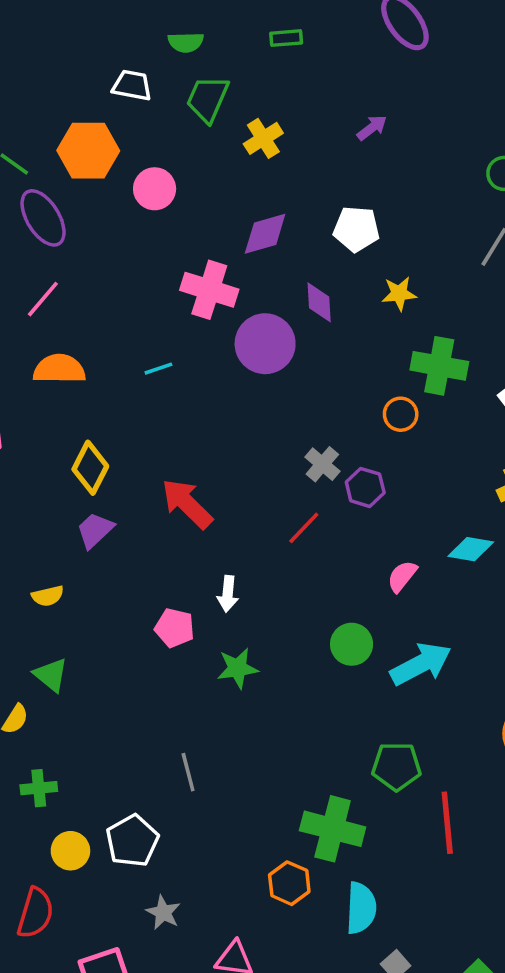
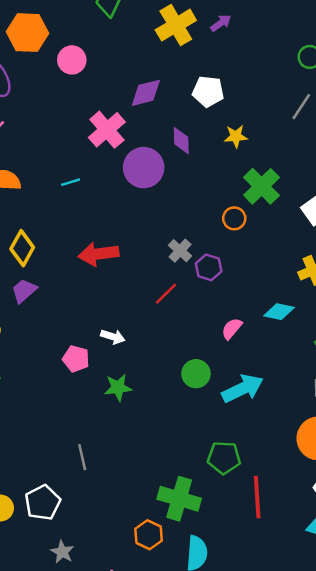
yellow cross: (263, 138) -> (176, 25), moved, size x1.5
pink cross: (209, 290) -> (107, 130), turned 30
green cross: (439, 366) -> (262, 186), turned 33
red arrow: (187, 504) -> (99, 254), moved, turned -54
white arrow: (228, 594) -> (113, 337), turned -80

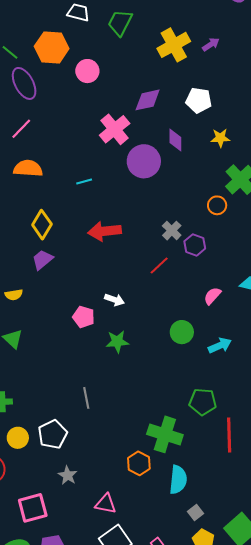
cyan line: (71, 182) -> (84, 182), moved
cyan arrow: (243, 389) -> (220, 345), size x0.7

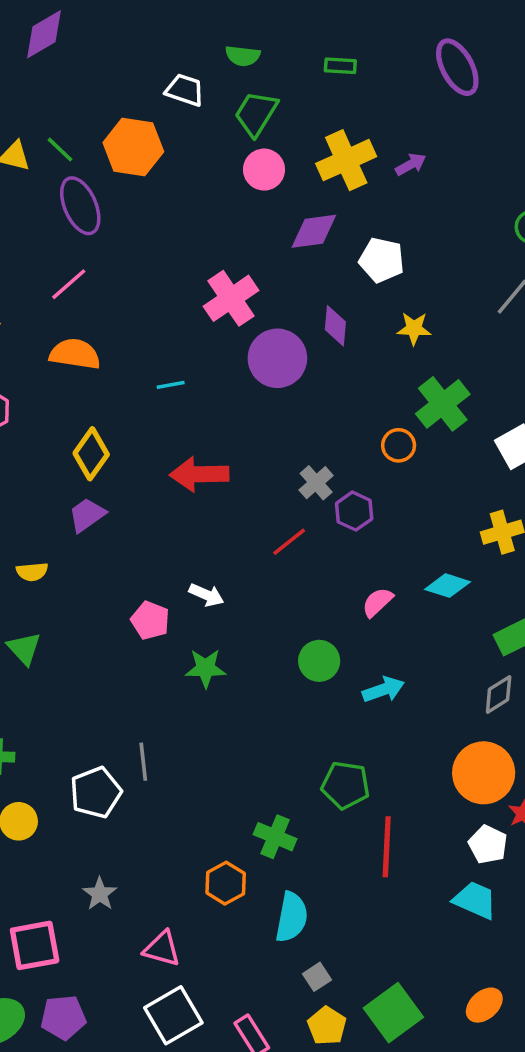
pink circle: (87, 71) -> (264, 170), moved
purple diamond: (148, 100) -> (314, 231), moved
white pentagon: (53, 434) -> (96, 793), moved
green cross: (165, 434) -> (275, 837), size x0.7

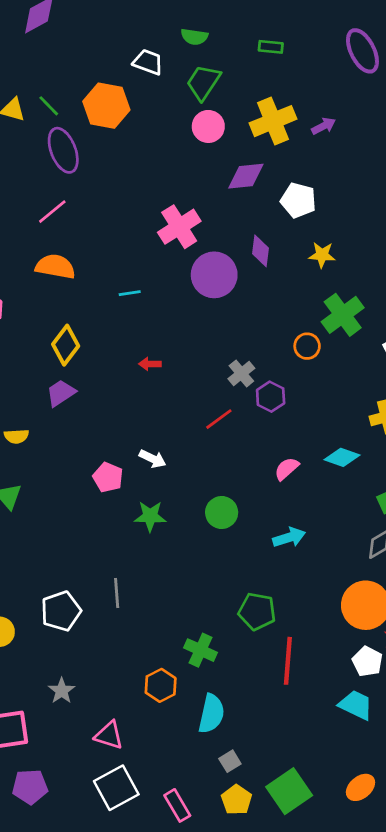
red arrow: (199, 474) -> (150, 364), size x0.5
green circle: (319, 661) -> (222, 512), moved
gray line: (143, 762) -> (117, 593), moved

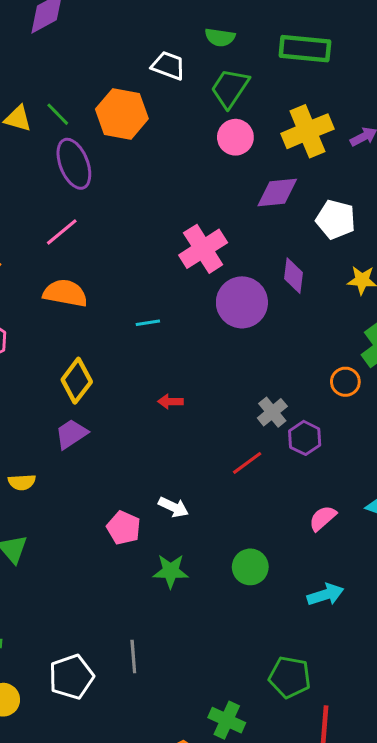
green rectangle: (271, 47) -> (305, 49), size x1.8

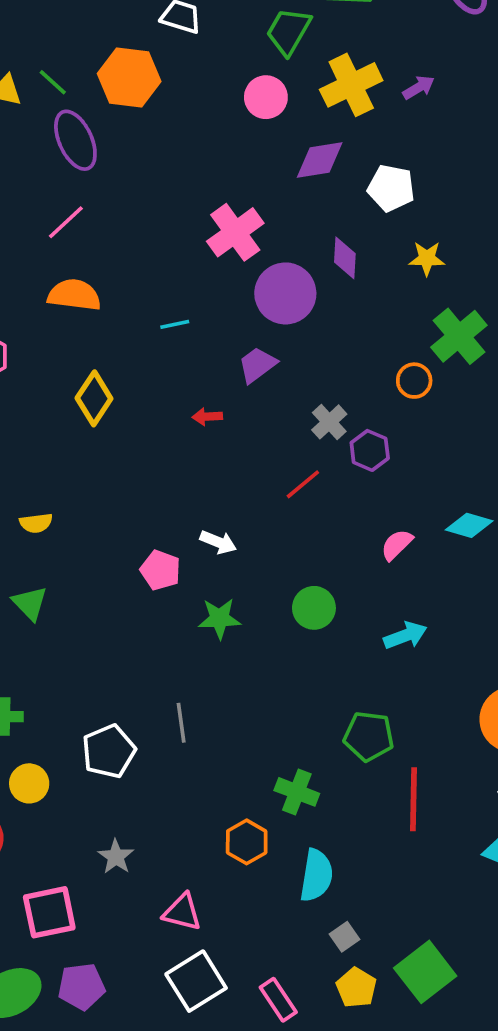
green trapezoid: (230, 88) -> (289, 31), moved
purple trapezoid: (71, 434) -> (257, 365), moved

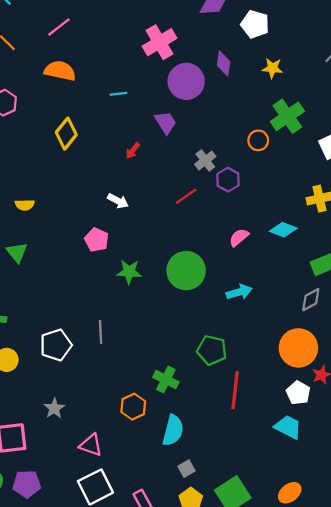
purple trapezoid: (257, 365) -> (166, 122), turned 90
red arrow: (207, 417) -> (133, 151), turned -56
white arrow: (218, 542) -> (118, 201), moved
green circle: (314, 608) -> (186, 271), size x1.5

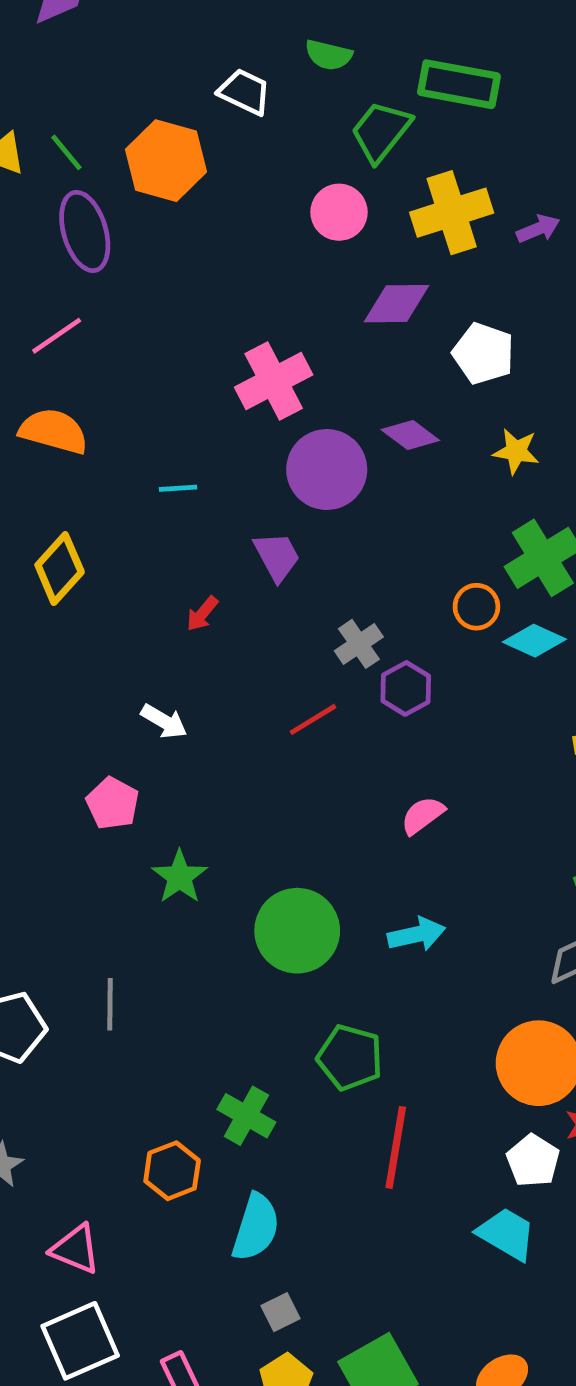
purple diamond: (224, 63) -> (410, 435), turned -65
cyan diamond: (283, 230) -> (534, 641), moved
green circle: (186, 271) -> (297, 931), moved
green star: (129, 272) -> (180, 877), turned 30

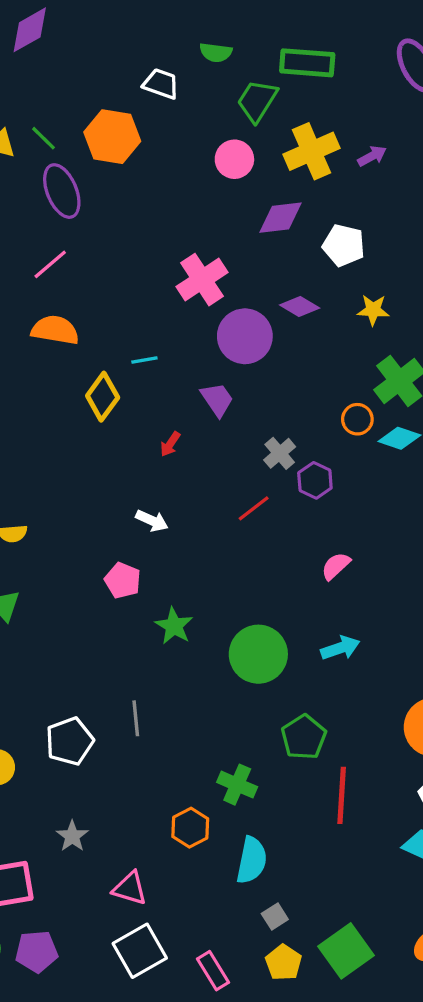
yellow diamond: (60, 569) -> (103, 397), moved
green pentagon: (350, 1057) -> (304, 737), turned 30

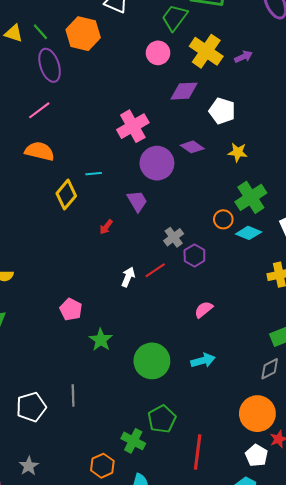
yellow cross: (312, 151) -> (206, 51), turned -36
white arrow: (152, 521) -> (128, 277), moved, turned -96
green pentagon: (304, 737) -> (162, 419), moved

